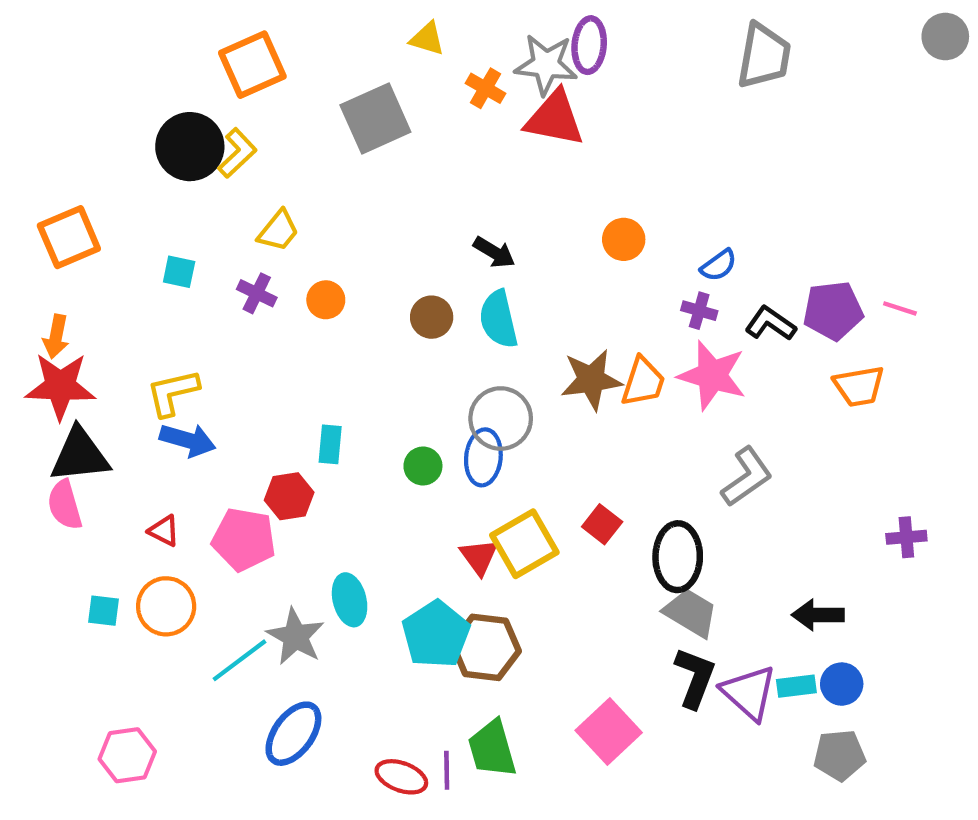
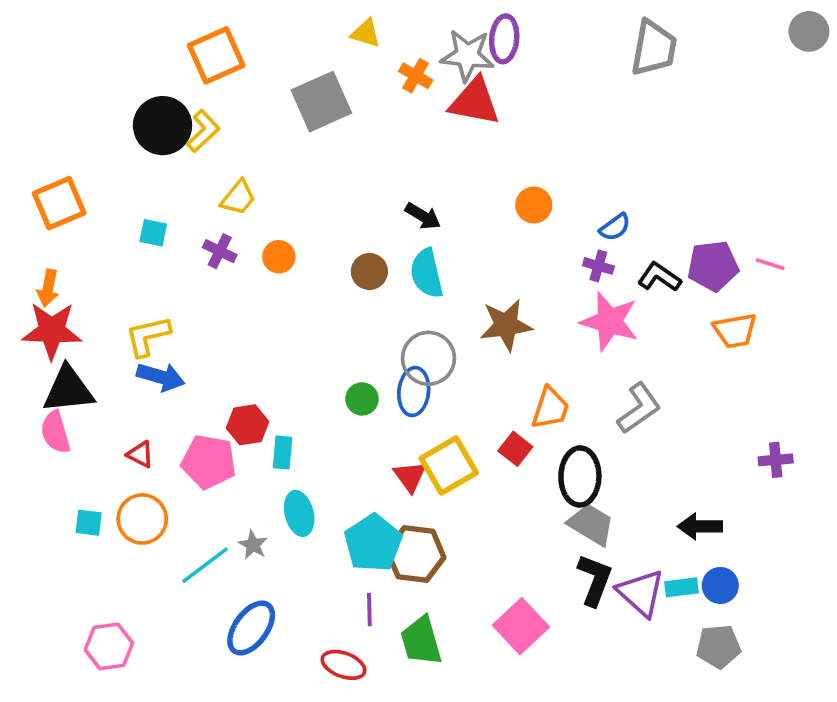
orange trapezoid: (643, 382) -> (550, 408), moved
cyan rectangle: (330, 444) -> (283, 452), moved
gray star: (296, 637) -> (253, 545), size x0.6
purple line: (447, 770) -> (369, 609), moved

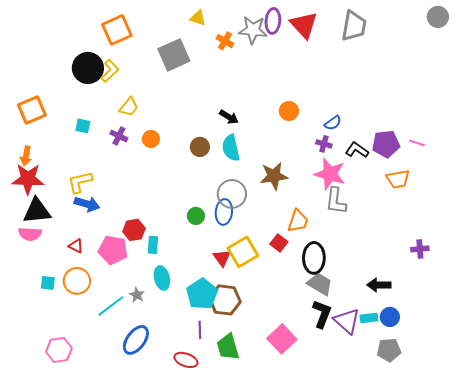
red triangle: (475, 102) -> (304, 25), moved, turned 36
gray L-shape: (639, 408) -> (336, 201), moved, turned 132
pink semicircle: (55, 432) -> (30, 234), turned -70

